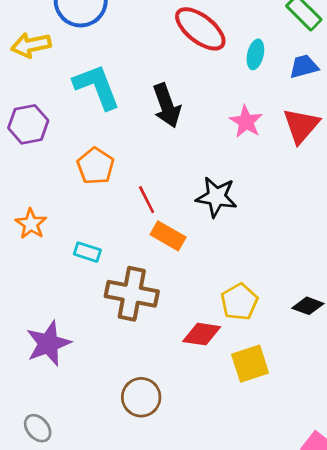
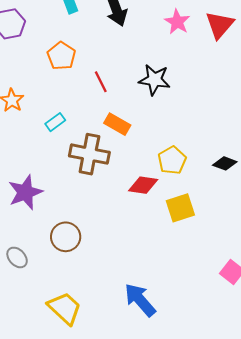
orange rectangle: (168, 236) -> (117, 124), moved
cyan rectangle: (87, 252) -> (55, 122), turned -54
brown circle: (141, 397) -> (66, 237), moved

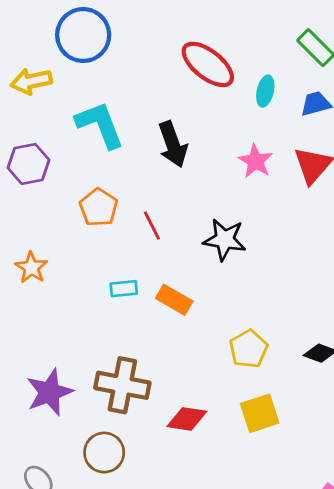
red line: (101, 82) -> (152, 226), moved
cyan rectangle: (55, 122) -> (124, 289), moved, turned 30
brown cross: (89, 154) -> (122, 385), moved
red diamond: (143, 185) -> (187, 419), moved

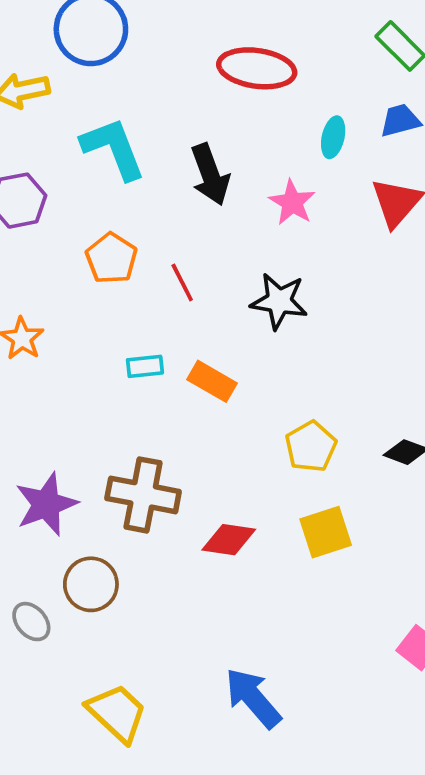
red ellipse: (208, 64) -> (257, 68), turned -30
cyan ellipse: (265, 91) -> (333, 137), moved
pink star: (255, 161) -> (292, 202), moved
brown circle: (104, 453) -> (91, 584), moved

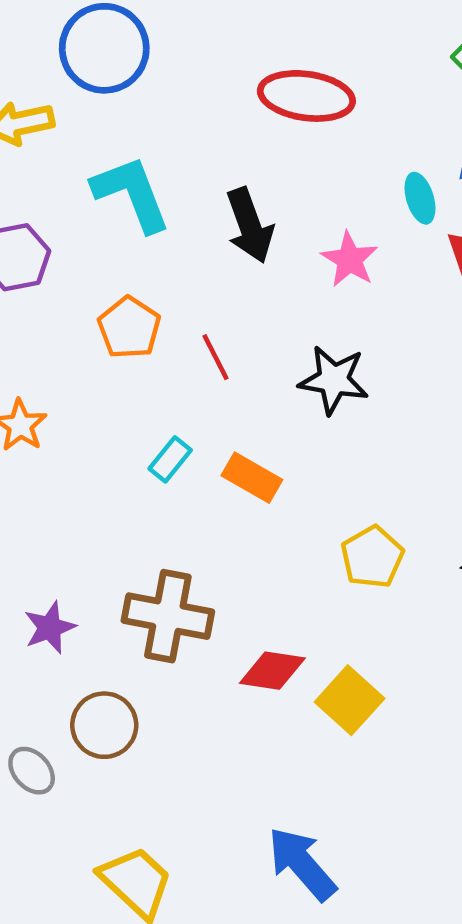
cyan ellipse: (333, 137) -> (420, 198), moved, turned -30
cyan rectangle: (145, 366) -> (170, 459), turned -45
purple star: (46, 504) -> (50, 628), size x0.7
yellow square: (326, 532) -> (350, 700), moved, turned -30

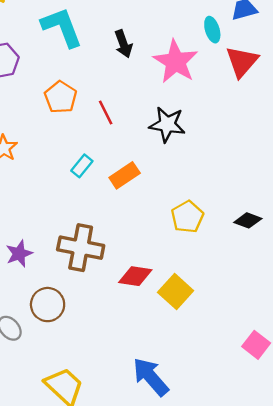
black arrow: (250, 225) -> (123, 44), size x0.7
pink star: (350, 260) -> (176, 62), size x1.5
orange rectangle: (252, 478) -> (125, 175), turned -64

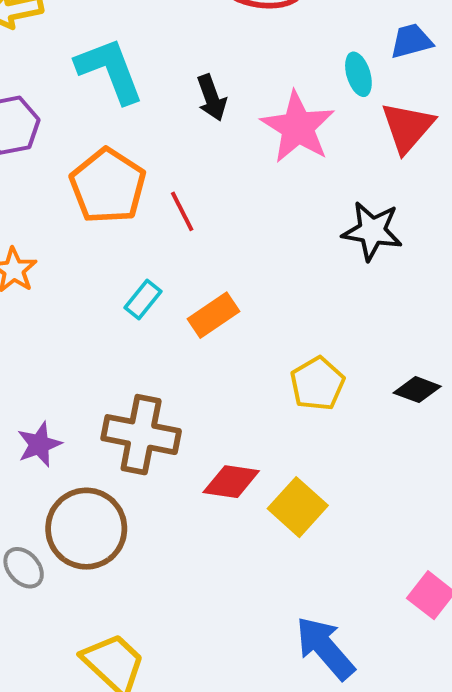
orange pentagon: (61, 97) -> (108, 186), size x1.4
black star: (167, 124) -> (372, 231), moved
brown circle: (48, 305) -> (86, 529), size x1.4
blue arrow: (151, 377) -> (325, 648), moved

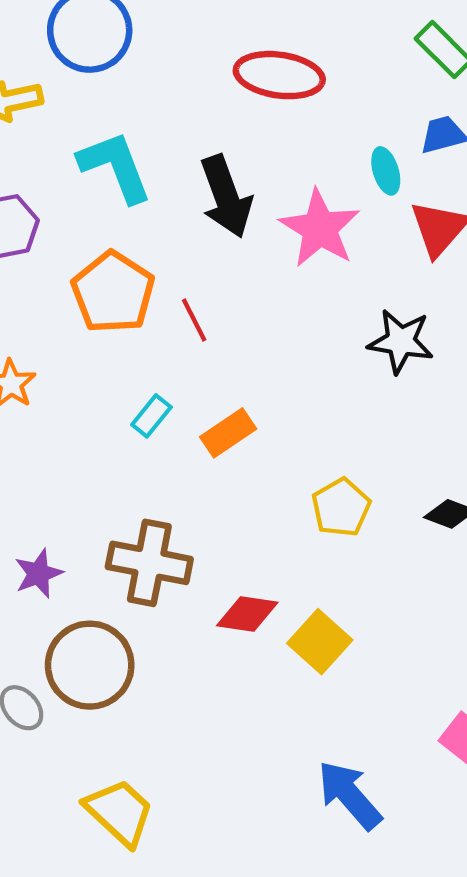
black arrow: (212, 98) -> (226, 196), size x1.6

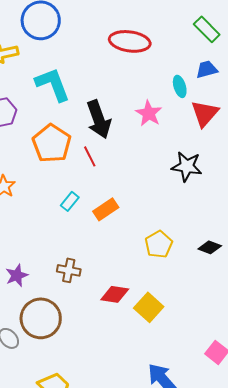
black arrow: (226, 196) -> (99, 119), moved
pink star: (320, 228) -> (149, 113), size x0.7
brown cross: (149, 563) -> (69, 270), size x0.6

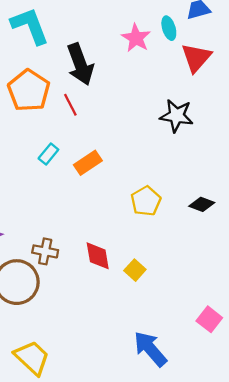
pink star: (149, 113) -> (136, 38), moved
brown cross: (69, 270) -> (45, 251), moved
red diamond: (115, 294) -> (98, 256), turned 72
yellow square: (149, 307) -> (135, 270), size x0.7

